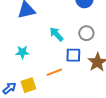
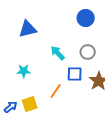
orange line: (54, 72) -> (56, 91), turned -35

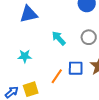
blue square: (75, 74) -> (76, 68), moved

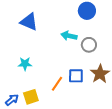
blue triangle: (29, 14) -> (29, 22), turned 36
cyan arrow: (59, 38) -> (69, 36), moved, turned -35

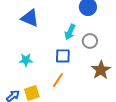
cyan arrow: (69, 36) -> (70, 32), turned -77
blue square: (76, 76) -> (63, 56), moved

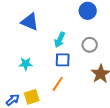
cyan arrow: (70, 32) -> (60, 40), moved

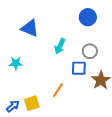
blue square: (63, 60) -> (79, 68), moved
cyan star: (26, 64) -> (16, 63), moved

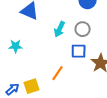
gray circle: (90, 51) -> (83, 29), moved

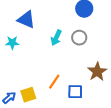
cyan star: (16, 46) -> (12, 43), moved
blue square: (79, 51) -> (75, 92), moved

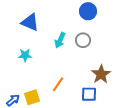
cyan star: (12, 43) -> (25, 55), moved
blue square: (75, 92) -> (89, 94), moved

